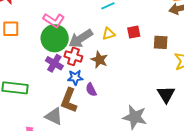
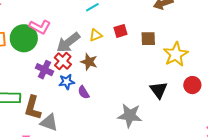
green circle: (55, 38) -> (24, 38), moved
red cross: (73, 56) -> (63, 61), turned 30
brown L-shape: (69, 100) -> (33, 108), moved

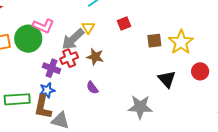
yellow triangle: (96, 35) -> (88, 27), moved, turned -32
brown square: (148, 39) -> (154, 41), moved
red cross: (63, 61) -> (69, 58), turned 30
blue star: (67, 82) -> (47, 90), moved

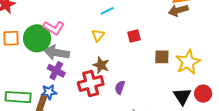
gray arrow: (73, 39) -> (57, 53), moved, turned 45
red cross: (69, 58) -> (91, 83), moved, size x1.4
black triangle: (167, 79) -> (182, 96), moved
purple semicircle: (92, 88) -> (120, 87), moved, turned 48

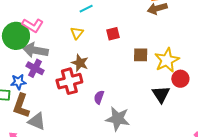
purple semicircle: (120, 87) -> (99, 97), moved
blue star: (49, 92) -> (18, 82), moved
red circle: (203, 94) -> (180, 79), moved

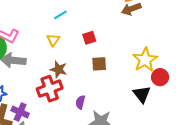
brown square: (141, 55) -> (99, 64), moved
purple cross: (35, 68) -> (20, 112), moved

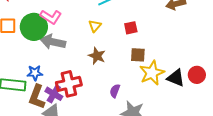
yellow star: (145, 60) -> (152, 73), moved
red cross: (50, 89) -> (69, 84), moved
black triangle: (142, 94) -> (176, 78), moved, turned -36

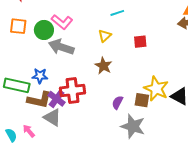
green circle: (34, 27) -> (44, 30), size x0.7
brown square: (138, 55) -> (142, 100), moved
yellow star: (152, 73) -> (156, 89), turned -30
brown L-shape: (37, 97) -> (39, 100), turned -105

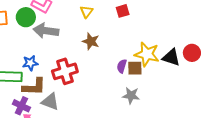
purple cross: (56, 99) -> (21, 106), moved
purple semicircle: (117, 103) -> (122, 66), moved
gray star: (133, 126) -> (131, 96), size x0.7

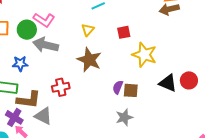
brown star: (91, 41) -> (89, 60), size x1.4
yellow star: (147, 54) -> (144, 55), moved
blue star: (30, 63) -> (20, 64), moved
red cross: (65, 71) -> (61, 87), size x0.7
gray star: (131, 96) -> (124, 117), turned -30

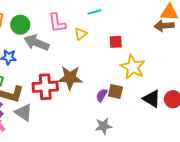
pink L-shape: (44, 20) -> (57, 23), moved, turned 40
brown star: (89, 60) -> (70, 78), moved, turned -30
red cross: (61, 87) -> (45, 87), size x1.4
brown square: (131, 90) -> (115, 92), moved

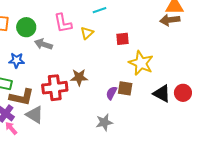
gray arrow: (36, 43) -> (43, 44), size x0.7
brown star: (70, 78) -> (79, 77), size x0.7
gray star: (104, 126) -> (104, 122), moved

